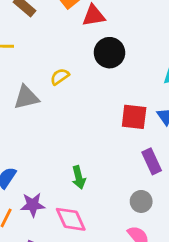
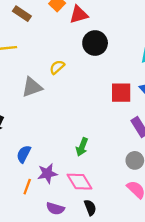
green arrow: (79, 177) -> (82, 147), turned 42

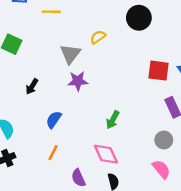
gray triangle: (32, 87) -> (70, 54), turned -40
purple star: (47, 173) -> (78, 81), moved
purple semicircle: (55, 209) -> (78, 178), turned 42

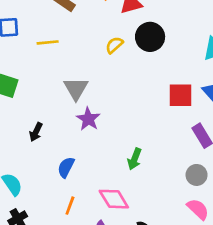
yellow semicircle: (98, 37) -> (114, 45), moved
purple star: (78, 81) -> (88, 119), turned -30
pink diamond: (106, 154) -> (114, 199), moved

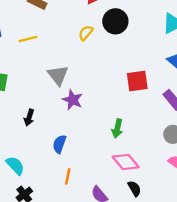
red square: (181, 95) -> (137, 81), moved
pink diamond: (114, 199) -> (126, 162), moved

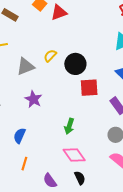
black circle: (115, 21) -> (75, 64), moved
yellow semicircle: (86, 33) -> (50, 56), moved
gray triangle: (58, 75) -> (25, 66), moved, turned 42

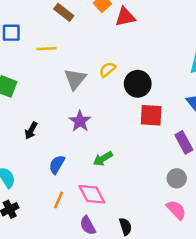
gray triangle: (25, 66) -> (75, 79), turned -36
green arrow: (69, 126) -> (103, 159), moved, turned 35
pink diamond: (74, 155) -> (92, 194), moved

